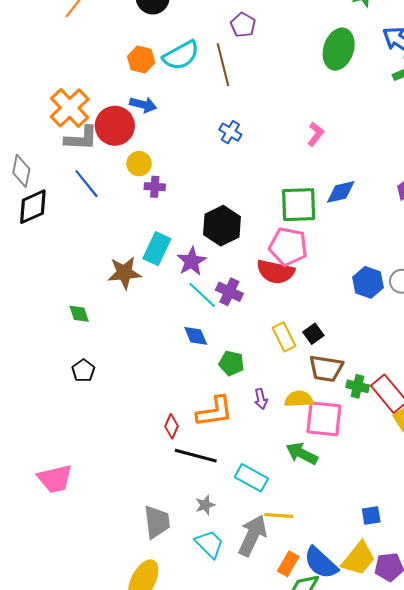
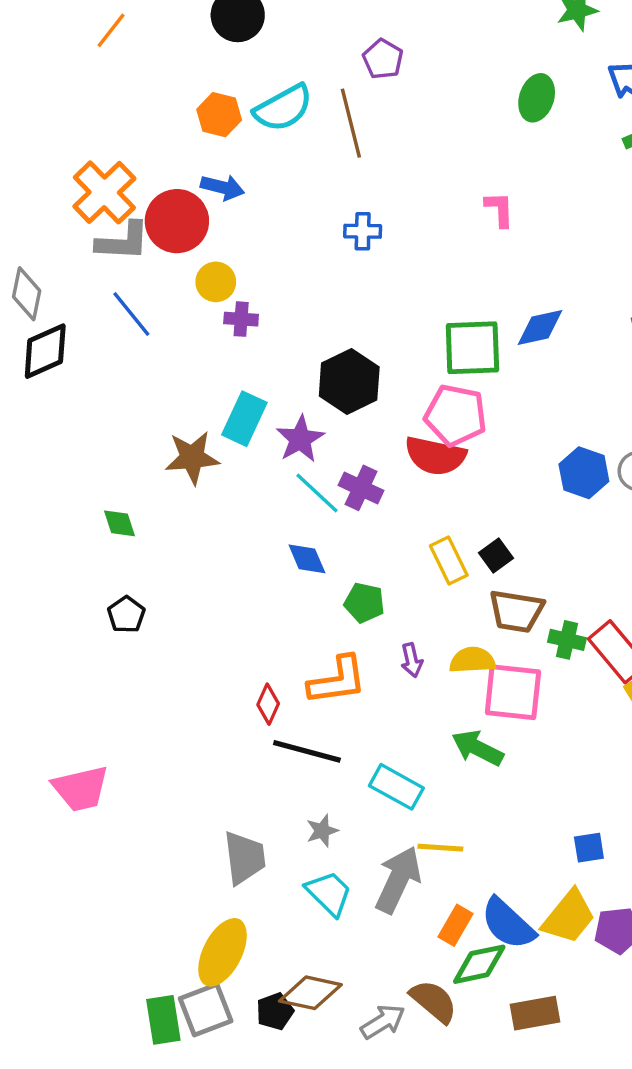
green ellipse: (339, 49) -> (537, 98), size x0.7
blue cross: (230, 132) -> (363, 231), turned -30
pink L-shape: (316, 134) -> (499, 209), moved, turned -40

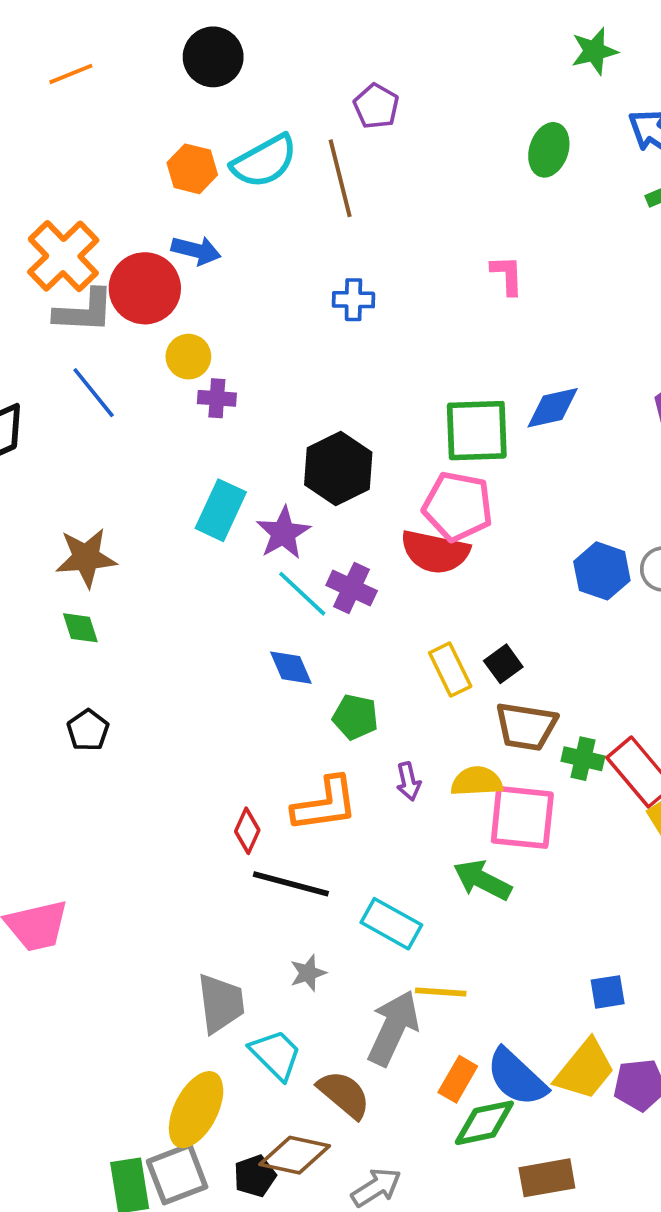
orange line: (111, 30) -> (71, 74), turned 30
brown star: (192, 458) -> (86, 558), moved
cyan trapezoid: (329, 893) -> (276, 1055), moved
brown semicircle: (434, 1001) -> (344, 1094), moved

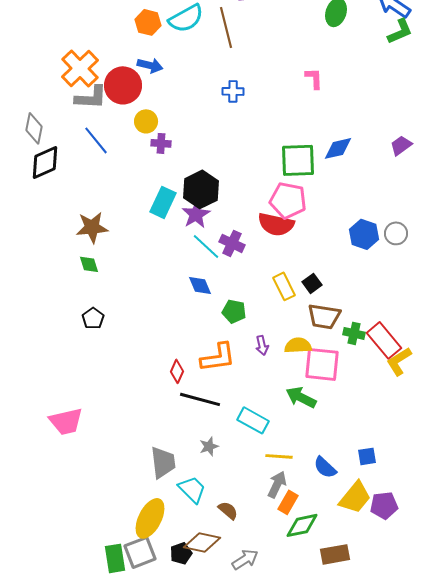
black hexagon: (338, 468) -> (201, 189), moved
gray arrow: (393, 1028) -> (277, 484), moved, size x0.7
blue semicircle: (517, 1077) -> (325, 467), moved, size x0.7
brown semicircle: (344, 1094) -> (228, 510), size x0.7

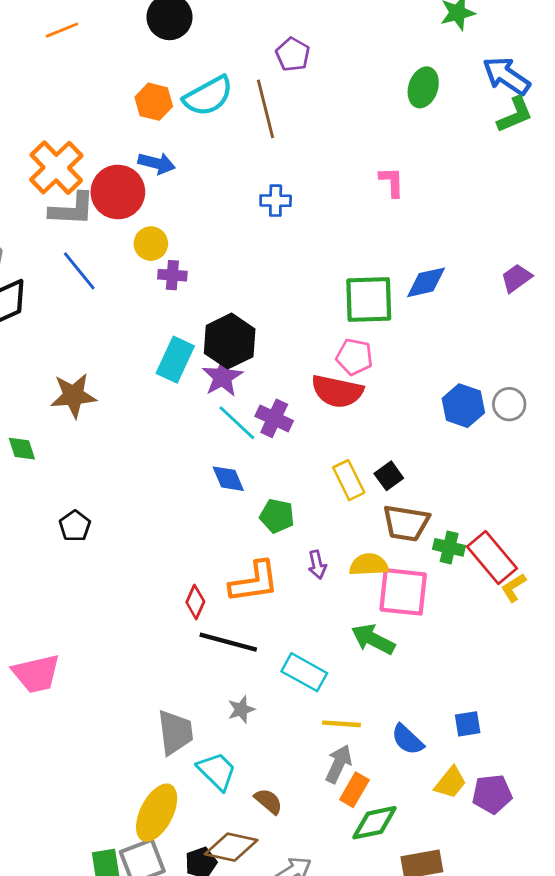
pink pentagon: (288, 200) -> (354, 357), size x0.7
green diamond: (89, 264) -> (22, 449), moved
yellow L-shape: (399, 361) -> (514, 588), size x0.7
yellow trapezoid: (355, 497) -> (450, 783), size x0.7

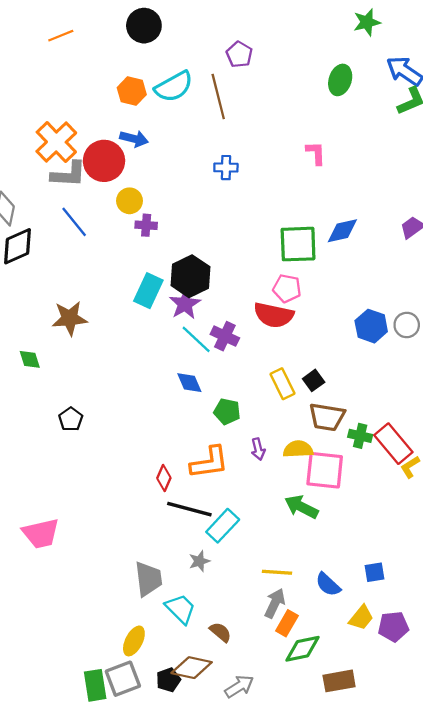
cyan rectangle: (304, 672) -> (223, 526), moved, turned -76
yellow ellipse: (157, 813) -> (134, 641), size x0.7

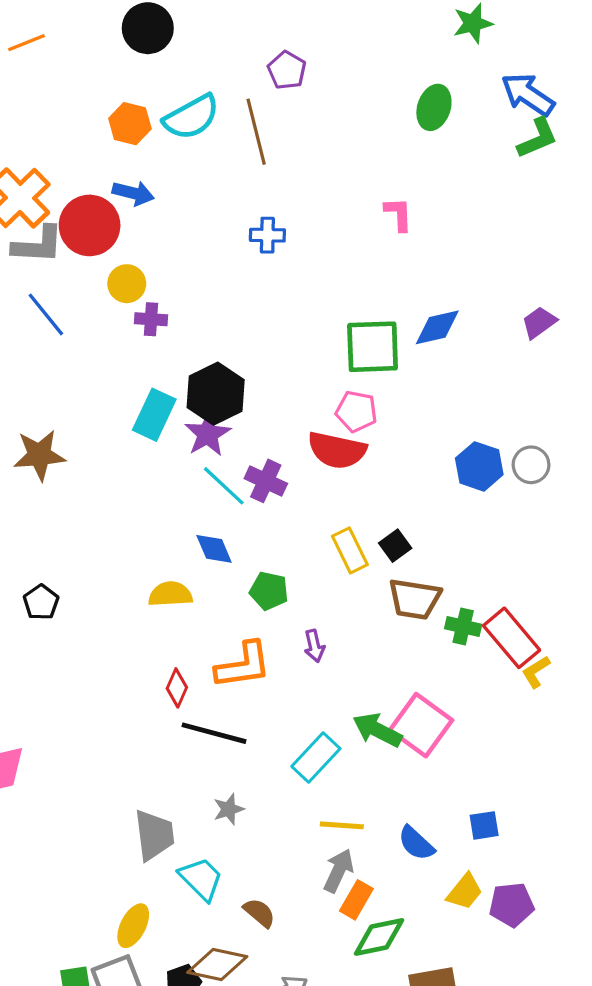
yellow semicircle: (298, 449) -> (170, 594), moved
pink square: (325, 470) -> (421, 725), moved, turned 30
cyan rectangle: (223, 526) -> (316, 757), moved

